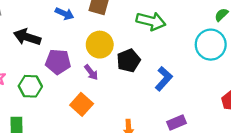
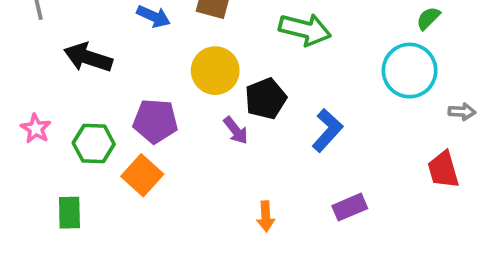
purple pentagon: (58, 62) -> (155, 121), moved
purple arrow: (91, 72) -> (236, 130), moved
orange square: (82, 104) -> (142, 175), moved

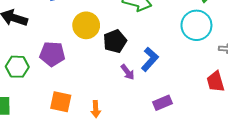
purple arrow: (236, 130) -> (128, 72), moved
orange square: (142, 175) -> (61, 102), moved, turned -30
orange arrow: (266, 216) -> (96, 109), moved

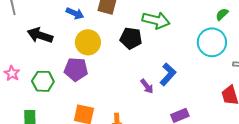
yellow circle: (86, 25) -> (88, 42), moved
black pentagon: (115, 41) -> (131, 38), moved, turned 30

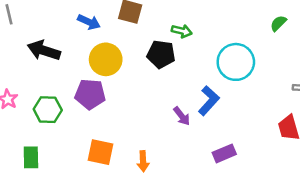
green arrow: (156, 20) -> (182, 31), moved, size x0.6
cyan circle: (212, 42) -> (236, 62), moved

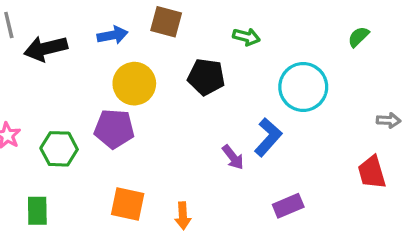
blue arrow: (89, 22) -> (113, 35), turned -35
green arrow: (182, 31) -> (246, 37), moved
black arrow: (44, 50) -> (46, 48), moved, turned -32

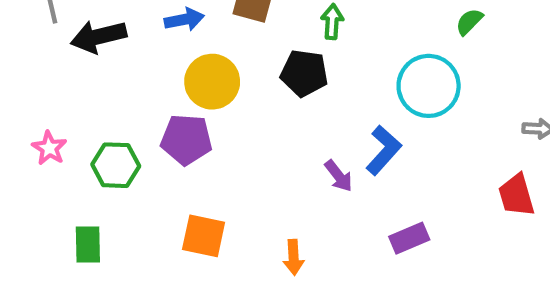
green arrow: (246, 37) -> (332, 22), moved, turned -100
green semicircle: (358, 37) -> (469, 22), moved
orange arrow: (183, 216) -> (294, 257), moved

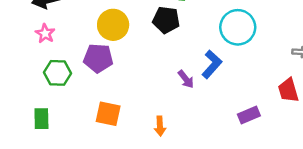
pink star: (49, 148) -> (45, 33), moved
purple rectangle: (409, 238) -> (249, 115), moved

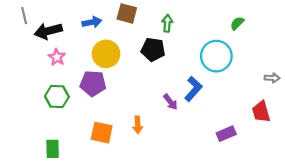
pink star: (45, 33) -> (57, 57), moved
green rectangle: (41, 119) -> (53, 149), moved
orange arrow: (160, 126) -> (138, 125), moved

